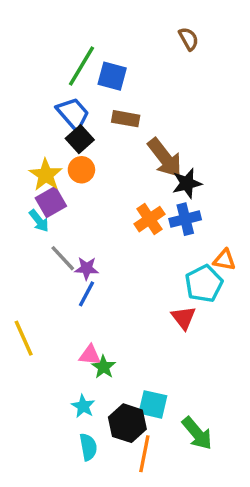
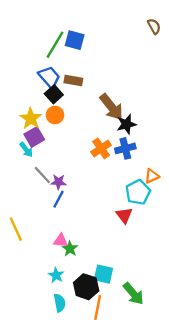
brown semicircle: (189, 39) -> (154, 26), moved
blue square: (112, 76) -> (75, 40), moved
brown rectangle: (126, 119) -> (73, 80), moved
orange triangle: (224, 260) -> (152, 176), turned -35

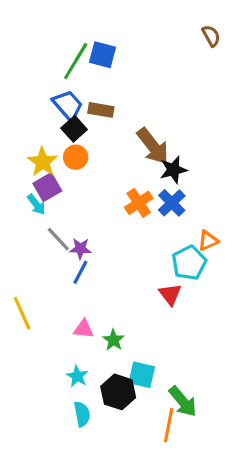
blue cross: (125, 148) -> (172, 203), turned -30
green star: (70, 249) -> (113, 340), moved
orange line: (98, 307) -> (169, 425), moved

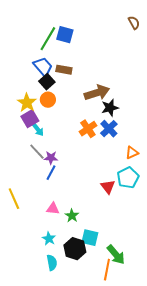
brown arrow: (153, 146) -> (97, 93), turned -70
cyan arrow: (36, 204) -> (38, 130), moved
cyan pentagon: (189, 263) -> (128, 178), moved

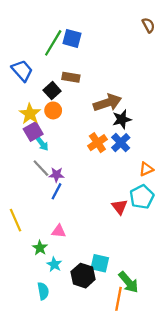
blue trapezoid: (43, 67) -> (22, 71), moved
green star: (72, 216) -> (40, 248), moved
cyan semicircle: (52, 263) -> (43, 291), moved

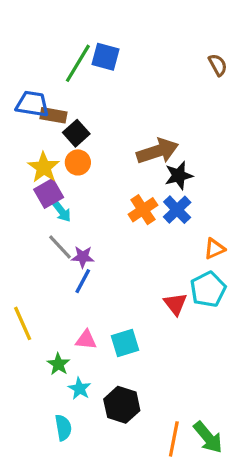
brown semicircle: (148, 25) -> (218, 65), moved
blue trapezoid: (22, 71) -> (32, 104), turned -40
brown rectangle: (71, 77) -> (53, 115), moved
cyan square: (100, 263) -> (125, 343), moved, turned -30
green arrow: (128, 282) -> (208, 437), moved

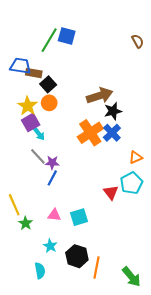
orange cross: (143, 210) -> (90, 133), size x1.4
green star: (58, 364) -> (25, 223), moved
orange line: (174, 439) -> (96, 268), moved

